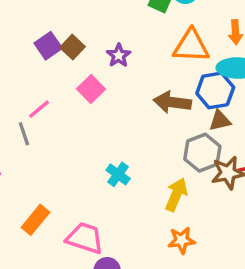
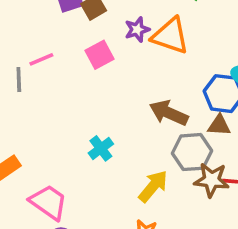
orange triangle: (191, 46) -> (170, 36), moved
brown arrow: (172, 102) -> (169, 113), moved

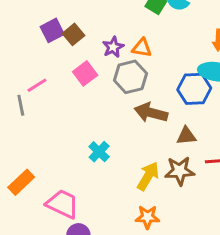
orange triangle: (170, 36) -> (142, 48), size x0.6
brown triangle: (219, 125) -> (186, 136), moved
gray hexagon: (192, 152) -> (130, 77), moved
brown star: (212, 180) -> (180, 171), moved

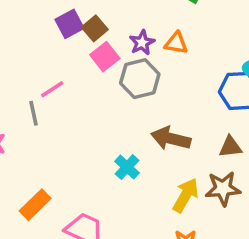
pink square: (85, 73) -> (105, 57), moved
gray hexagon: (130, 77) -> (140, 79), moved
brown arrow: (151, 113) -> (171, 138), moved

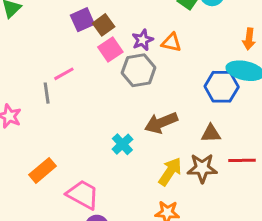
brown arrow: (171, 138) -> (161, 123), turned -40

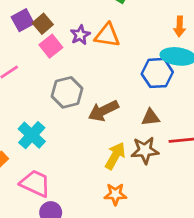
orange triangle: (171, 42) -> (107, 35), size x1.4
gray hexagon: (139, 70) -> (67, 92), moved
cyan cross: (122, 144) -> (32, 135), moved, size x1.4

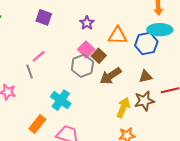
purple square: (23, 20) -> (44, 17), turned -35
brown square: (43, 24) -> (99, 56), moved
orange triangle: (107, 35) -> (118, 36), moved
pink square: (51, 46) -> (86, 49), moved

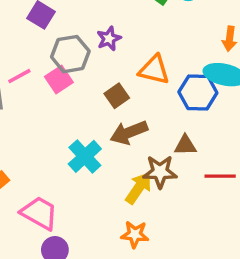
pink square: (86, 49) -> (59, 79), moved
gray hexagon: (82, 66) -> (70, 54), moved
cyan cross: (61, 100) -> (85, 156), moved
brown star: (144, 101) -> (160, 172), moved

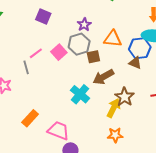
gray hexagon: (70, 54) -> (79, 44), moved
brown square: (117, 96) -> (93, 57), turned 32
brown triangle: (185, 145) -> (135, 63), moved, turned 32
brown star: (160, 172) -> (124, 97), turned -30

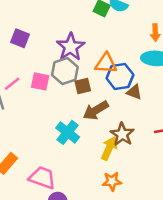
purple star: (84, 25) -> (71, 47), size x1.6
blue hexagon: (140, 48) -> (120, 76), moved
pink square: (59, 52) -> (40, 81), turned -35

